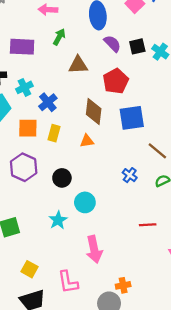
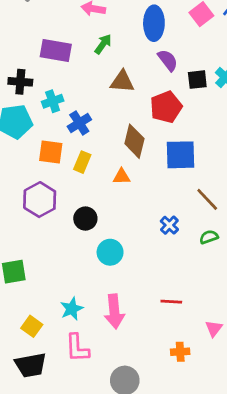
black square: (137, 46) -> (197, 80), moved
cyan star: (58, 220) -> (72, 309), moved
red line: (148, 225) -> (171, 302), moved
orange cross: (123, 285) -> (180, 352), moved

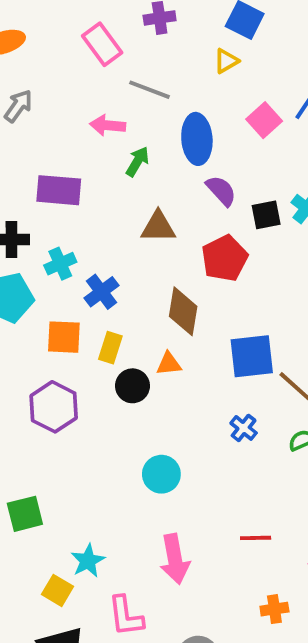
green arrow: (103, 44) -> (137, 161), moved
blue square: (181, 155) -> (252, 356), moved
black circle: (85, 219) -> (132, 386), moved
cyan star: (72, 309) -> (88, 561), moved

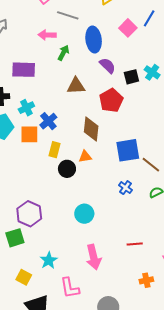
orange square: (64, 337) -> (29, 134), moved
purple hexagon: (54, 407) -> (29, 214), moved
yellow square: (57, 590) -> (24, 277), moved

